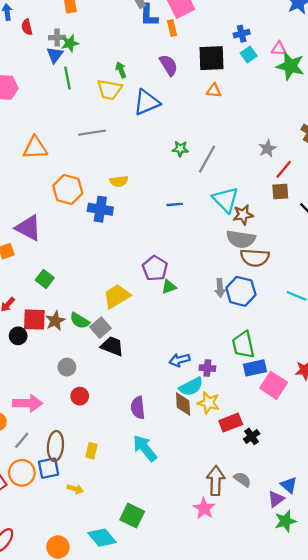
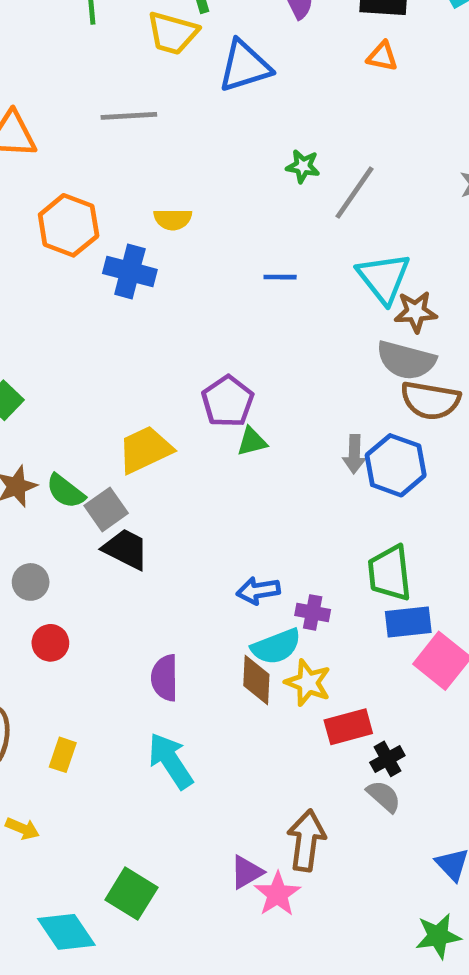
gray semicircle: (242, 479) -> (384, 796), moved
purple triangle: (276, 499) -> (247, 872), moved

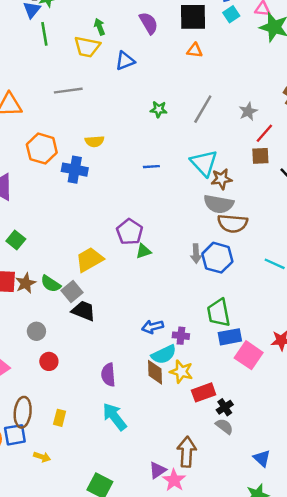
blue triangle: (245, 66) -> (125, 61), size x0.7
gray line: (354, 193) -> (203, 109), moved

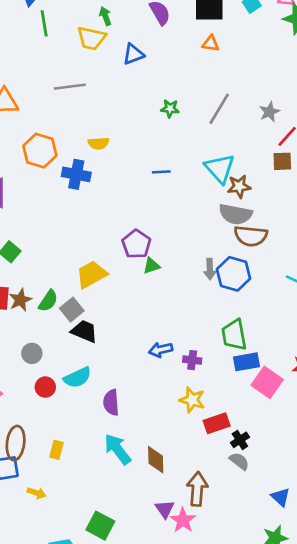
green semicircle: (51, 284) -> (48, 301), turned -90
cyan semicircle: (164, 354) -> (77, 377), moved
brown diamond: (155, 372) -> (156, 460), moved
purple triangle: (158, 470) -> (165, 509), turned -30

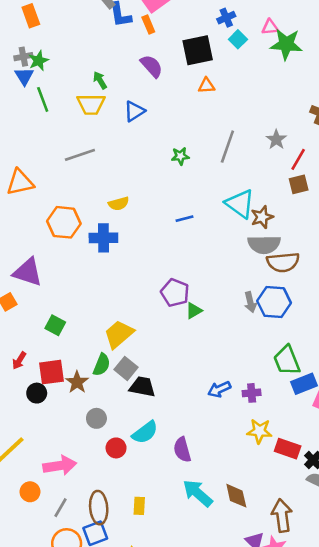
yellow trapezoid: (92, 274) -> (119, 334), moved
brown star: (20, 300) -> (77, 382), moved
red rectangle: (217, 423) -> (288, 449), turned 50

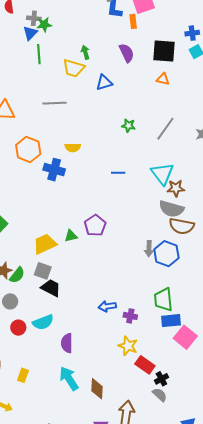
green triangle: (194, 311) -> (71, 236), moved
green semicircle: (102, 365) -> (17, 275), moved
gray square: (126, 368) -> (43, 271), turned -36

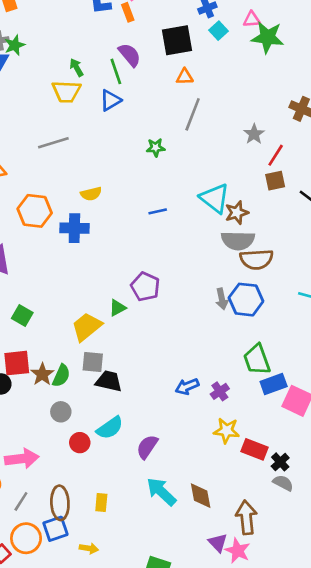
green line: (39, 54) -> (116, 71), moved
gray line: (165, 129) -> (193, 114), moved
purple cross: (130, 316) -> (220, 391), turned -32
purple semicircle: (67, 343) -> (147, 447), turned 48

